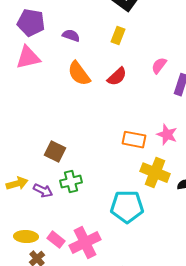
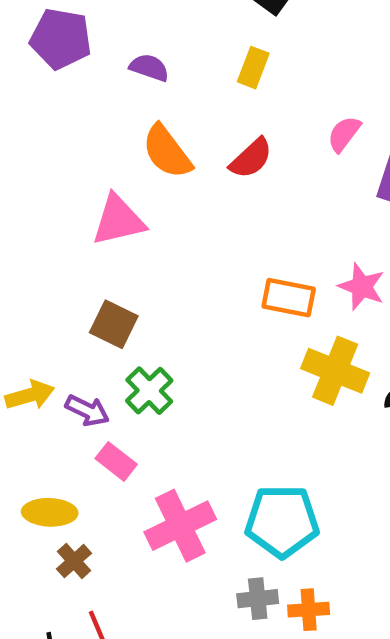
pink triangle: (28, 58) -> (118, 220), moved
green cross: (71, 182) -> (149, 391), turned -30
cyan pentagon: (127, 207) -> (282, 521), moved
pink rectangle: (56, 240) -> (116, 461), moved

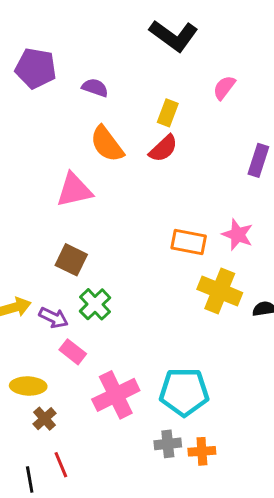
yellow rectangle: (253, 68) -> (168, 113), moved
pink semicircle: (344, 134) -> (224, 88), moved

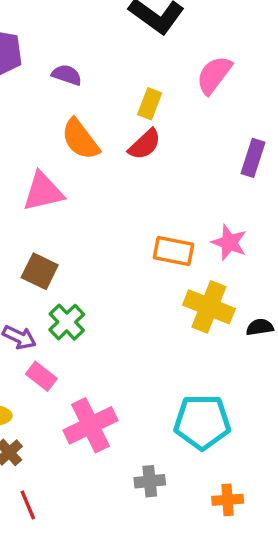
pink semicircle: (224, 88) -> (214, 75), size x1.4
cyan pentagon: (184, 392) -> (202, 422), moved
orange cross: (202, 451) -> (228, 500), moved

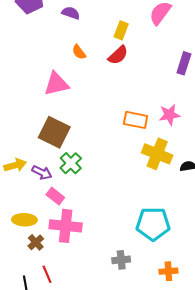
orange semicircle: (80, 139) -> (79, 52), size x0.6
pink star: (229, 243) -> (170, 115), turned -30
brown square: (40, 271) -> (54, 132), size x1.4
pink cross: (90, 425) -> (66, 226), moved, turned 32

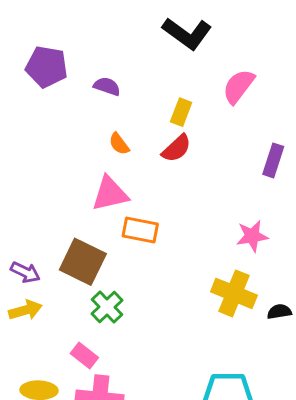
pink triangle: (56, 84) -> (110, 194), moved
orange rectangle: (136, 120) -> (140, 230), moved
purple arrow: (42, 172) -> (25, 272), moved

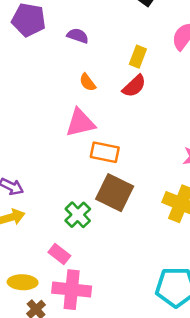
brown square: (83, 262) -> (115, 193), moved

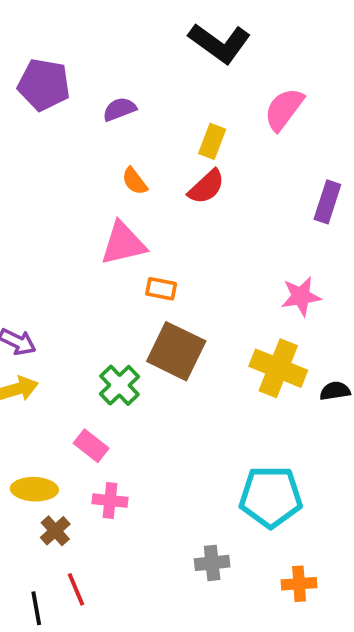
purple semicircle: (78, 36) -> (119, 109), turned -40
orange rectangle: (105, 152) -> (161, 289), size x0.7
pink cross: (72, 290) -> (110, 501), size x0.6

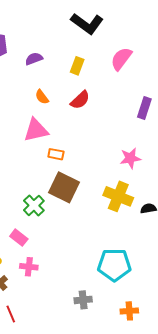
yellow rectangle: (212, 141) -> (77, 66), moved

